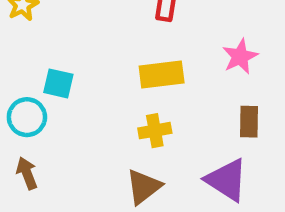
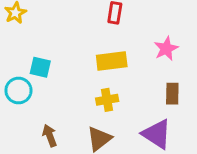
brown arrow: (27, 173) -> (50, 136), moved

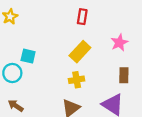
yellow rectangle: (112, 61) -> (80, 52), turned -40
brown arrow: (50, 136) -> (16, 106), moved, turned -35

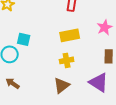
yellow rectangle: (80, 52) -> (70, 35), turned 36

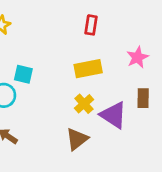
yellow cross: (67, 60) -> (84, 104), turned -32
purple triangle: (99, 82) -> (114, 115), moved

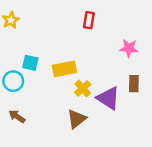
pink star: (137, 57) -> (129, 48), turned 30
yellow rectangle: (88, 69) -> (64, 69), moved

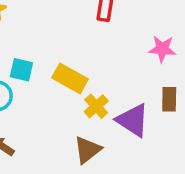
yellow rectangle: (64, 69) -> (70, 78), turned 40

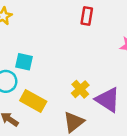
yellow rectangle: (70, 78) -> (33, 101), moved

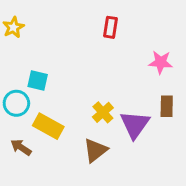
purple triangle: (108, 100) -> (135, 125), turned 32

